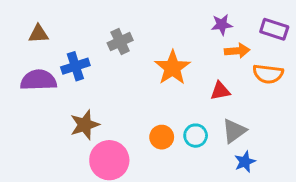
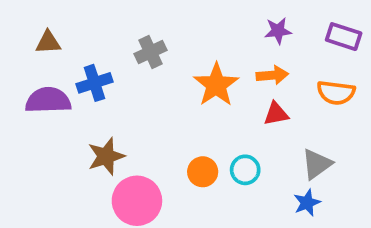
orange arrow: (237, 51) -> (272, 75), moved
gray triangle: (234, 131) -> (317, 164), moved

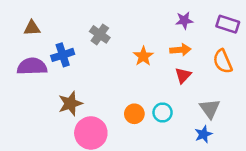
gray cross: (150, 52) -> (100, 34), turned -30
orange star: (216, 85) -> (143, 56), size x0.7
orange semicircle: (336, 93) -> (223, 61), turned 60
red triangle: (276, 114) -> (183, 75), turned -36
gray triangle: (317, 164) -> (210, 109), turned -30

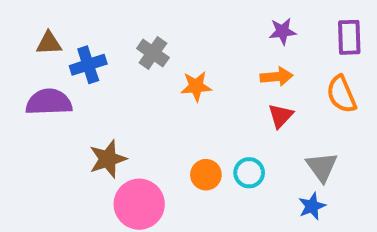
purple rectangle: (228, 24) -> (349, 37), turned 70
blue cross: (63, 55) -> (88, 65), moved
orange star: (143, 56) -> (196, 86), moved, turned 30

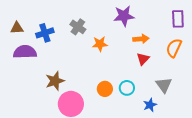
purple star: (282, 31) -> (124, 16), moved, size x1.5
brown triangle: (49, 43) -> (17, 28), moved
orange semicircle: (341, 94) -> (174, 48), turned 48
blue star: (312, 206) -> (150, 105), moved

